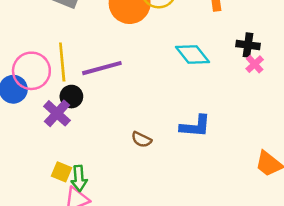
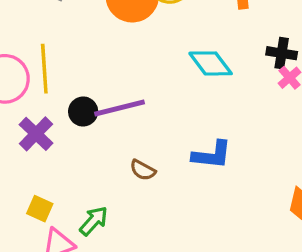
purple line: (102, 68) -> (120, 108), moved
black circle: (71, 97) -> (83, 112), moved
green arrow: (79, 178) -> (94, 221), moved, turned -135

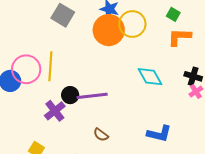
purple cross: (36, 134) -> (55, 111), moved
blue L-shape: (212, 155) -> (159, 134), moved

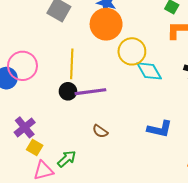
yellow circle: (132, 24) -> (132, 51), moved
yellow line: (50, 66) -> (72, 64), moved
purple cross: (55, 111) -> (25, 127), moved

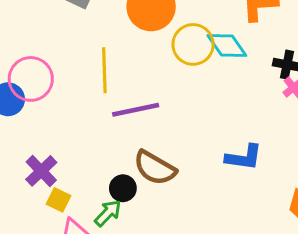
cyan diamond: (149, 71) -> (227, 46), moved
black circle: (68, 91) -> (123, 188), moved
brown semicircle: (100, 131) -> (155, 168), size x1.8

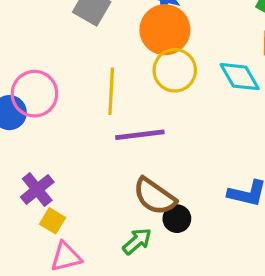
yellow circle: (193, 44) -> (175, 70), moved
black circle: (123, 188) -> (177, 219), moved
green arrow: (108, 213) -> (137, 241), moved

